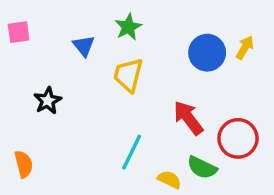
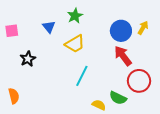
pink square: (19, 32) -> (12, 31), moved
yellow trapezoid: (128, 75) -> (75, 44), turned -135
red arrow: (188, 118) -> (123, 56), moved
cyan line: (132, 152) -> (82, 76), moved

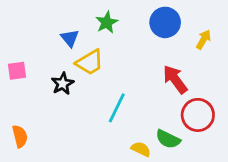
pink square: (12, 31) -> (17, 71), moved
blue circle: (121, 31) -> (165, 22), moved
yellow trapezoid: (75, 44) -> (90, 62), moved
black star: (28, 59) -> (63, 84), moved

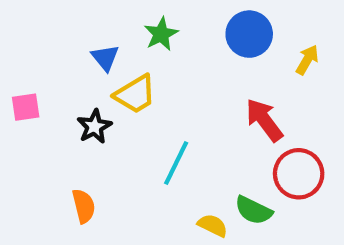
orange semicircle: (20, 136) -> (84, 206), moved

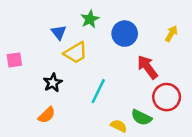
blue circle: (249, 34) -> (125, 34), moved
black star: (94, 126) -> (53, 83), moved
orange semicircle: (84, 206) -> (47, 115), turned 60

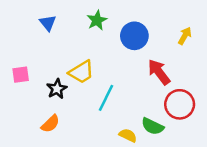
blue triangle: (59, 32) -> (48, 23), moved
yellow trapezoid: (76, 53) -> (81, 72), moved
pink square: (14, 60) -> (21, 75), moved

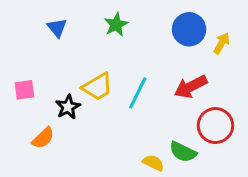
blue circle: (134, 36) -> (189, 29), moved
red arrow: (159, 72) -> (191, 87), turned -80
cyan line: (106, 98) -> (138, 93), moved
orange semicircle: (50, 124) -> (43, 138), moved

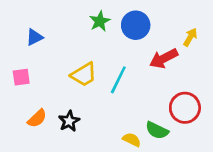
blue triangle: (57, 28) -> (34, 37), moved, turned 42
blue circle: (189, 29) -> (136, 25), moved
red arrow: (191, 87) -> (164, 58), moved
black star: (68, 107) -> (69, 121), moved

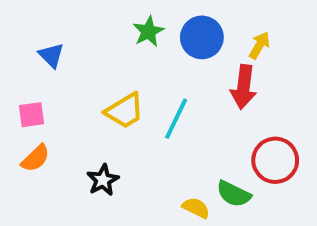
blue triangle: (34, 37) -> (51, 55), turned -48
yellow arrow: (190, 37) -> (259, 45), moved
red arrow: (164, 58) -> (244, 87), turned -56
orange semicircle: (37, 118) -> (35, 158), moved

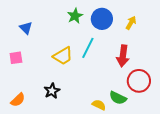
red arrow: (244, 87) -> (123, 56), moved
cyan line: (176, 119) -> (88, 48), moved
orange semicircle: (35, 158) -> (18, 100), moved

